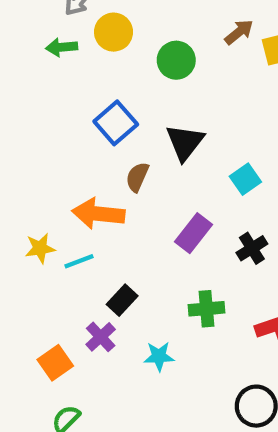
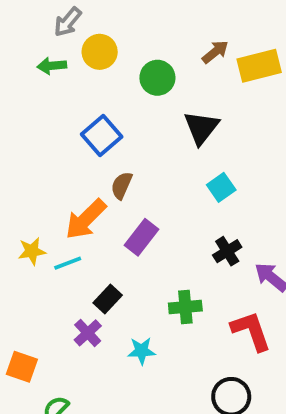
black triangle: (185, 142) -> (201, 128), moved
orange arrow: (98, 214) -> (86, 219), turned -51
purple rectangle: (194, 233) -> (141, 237), moved
orange square: (55, 363) -> (22, 367), moved, turned -36

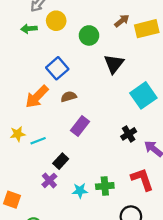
brown semicircle: (122, 185) -> (69, 97), turned 49
cyan square: (221, 187) -> (143, 95), moved, size x1.6
orange arrow: (86, 219) -> (37, 97), moved
green cross: (185, 307) -> (105, 186), moved

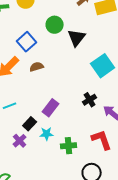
green circle: (89, 35) -> (55, 25), moved
purple rectangle: (80, 126) -> (51, 108), moved
cyan star: (80, 191) -> (47, 134), moved

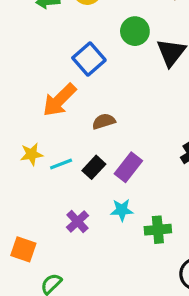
brown semicircle: (37, 67) -> (104, 121), moved
black rectangle: (30, 124) -> (94, 167), moved

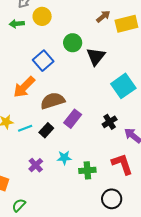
brown semicircle: (104, 121) -> (53, 101), size x1.6
purple rectangle: (128, 167) -> (73, 119), moved

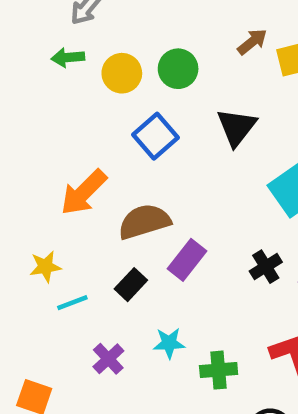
yellow circle: (42, 16) -> (122, 73), moved
green circle: (73, 43) -> (178, 69), moved
blue square: (43, 61) -> (156, 136), moved
cyan line: (25, 128) -> (72, 303), moved

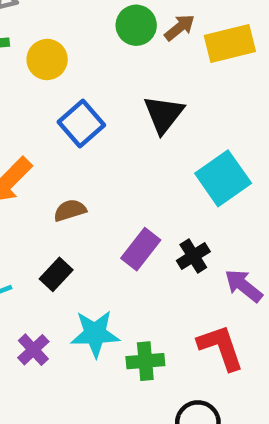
green circle: (178, 69) -> (136, 25), moved
brown semicircle: (144, 222) -> (70, 210), size x0.6
purple rectangle: (187, 260) -> (141, 249), moved
cyan star: (169, 343) -> (95, 334), size x1.5

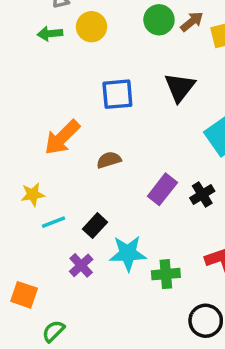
yellow circle: (47, 59) -> (92, 27), moved
blue square: (81, 123) -> (117, 94), turned 36
black rectangle: (56, 274) -> (95, 226), moved

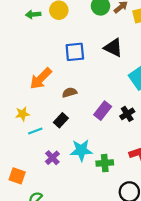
black triangle: (180, 87) -> (113, 48), turned -42
black rectangle: (95, 226) -> (61, 120), moved

